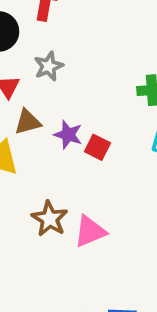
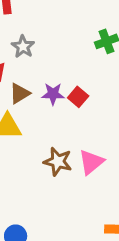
red square: (97, 147) -> (78, 97), turned 30

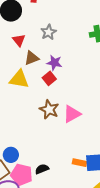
gray star: (23, 47) -> (49, 32), moved
red square: (78, 97) -> (49, 78), moved

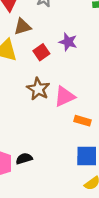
purple star: (54, 63) -> (68, 42), moved
orange rectangle: (79, 163) -> (82, 121), moved

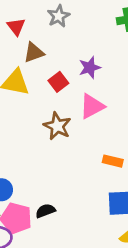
purple star: (68, 42) -> (90, 68), turned -30
pink triangle: (65, 96) -> (92, 106), moved

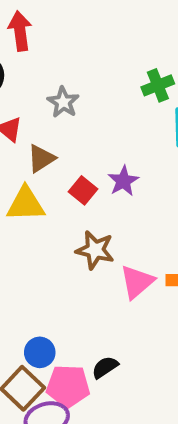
purple star: (90, 68) -> (123, 181), moved
pink triangle: (92, 106) -> (137, 282), moved

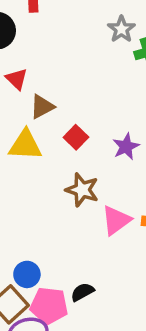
gray star: (63, 102) -> (121, 29), moved
purple star: (123, 181) -> (126, 147), moved

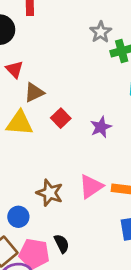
brown star: (82, 190) -> (50, 193), moved
blue circle: (27, 274) -> (18, 217), moved
black semicircle: (82, 292) -> (62, 244), turned 90

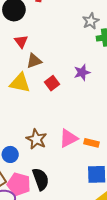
purple star: (101, 127) -> (82, 72), moved
black semicircle: (62, 244) -> (41, 179), size x1.5

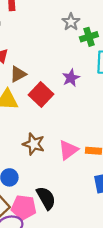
red square: (52, 83) -> (41, 94), size x1.5
brown star: (36, 139) -> (34, 144), moved

